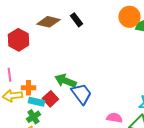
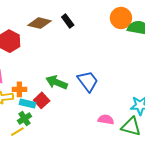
blue trapezoid: (81, 94) -> (88, 81), moved

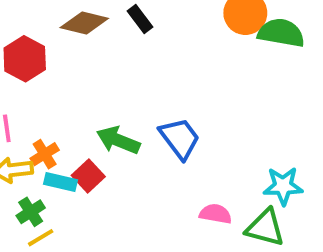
orange cross: (19, 89) -> (45, 154), turned -32
green cross: (24, 119) -> (31, 212), moved

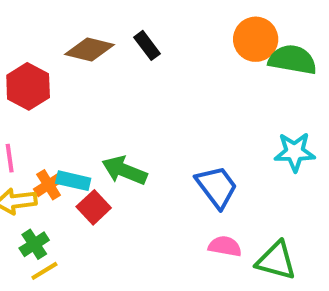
blue trapezoid: (180, 138) -> (217, 187), moved
cyan rectangle: (60, 182) -> (73, 181), moved
cyan star: (283, 186) -> (295, 152), moved

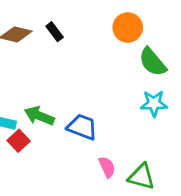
green semicircle: (293, 60) -> (153, 62), moved, turned -140
blue trapezoid: (217, 187) -> (82, 127), moved, turned -32
pink semicircle: (225, 246) -> (107, 167), turned 55

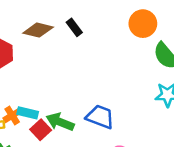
green arrow: (39, 116) -> (60, 122), moved

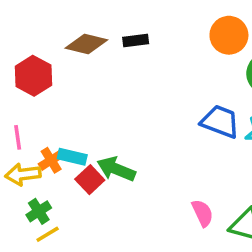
black rectangle: (74, 27) -> (136, 41), turned -60
blue trapezoid: (100, 117) -> (220, 122), moved

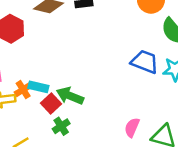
green cross: (39, 211) -> (61, 126), moved
pink semicircle: (203, 213) -> (132, 127), turned -132

